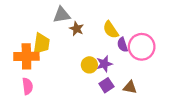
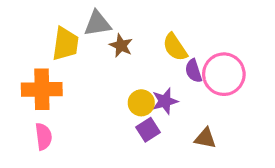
yellow trapezoid: (41, 44) -> (65, 44), moved
purple square: (106, 85) -> (148, 130), moved

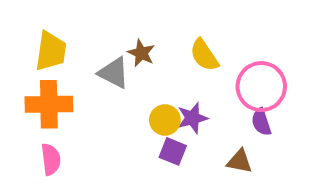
gray triangle: (97, 24) -> (114, 73), moved, turned 36
yellow trapezoid: (65, 44) -> (51, 51), moved
purple semicircle: (194, 71) -> (261, 122), moved
purple square: (148, 130) -> (173, 151), turned -35

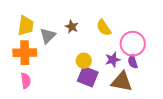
gray triangle: (114, 73) -> (48, 36), moved, turned 48
purple star: (192, 118) -> (113, 60), moved
purple square: (173, 151) -> (88, 77), size x1.5
brown triangle: (240, 161) -> (122, 82), size x1.6

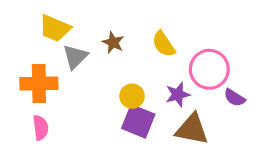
yellow trapezoid: (26, 26) -> (55, 28), moved, turned 105
purple semicircle: (133, 62) -> (235, 98), moved, turned -40

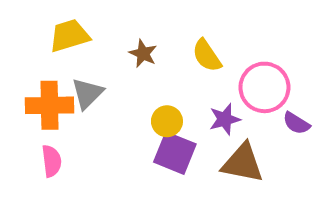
yellow trapezoid: (55, 28) -> (69, 36), turned 140
gray triangle: (75, 57) -> (87, 93), moved

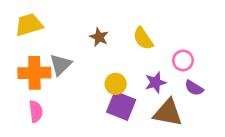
yellow trapezoid: (69, 36) -> (29, 25), moved
pink circle: (264, 87) -> (183, 60), size x0.6
purple semicircle: (296, 123) -> (194, 88), moved

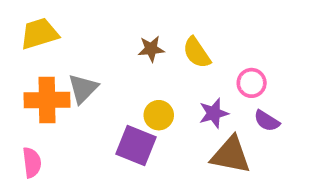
brown star: (99, 37) -> (151, 49), moved, turned -30
purple square: (121, 106) -> (136, 145), moved
pink semicircle: (36, 111) -> (32, 163), moved

